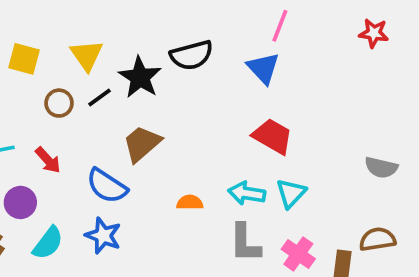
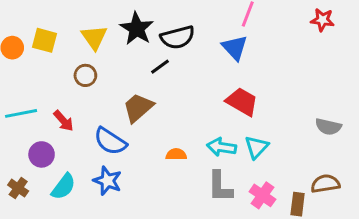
black star: (140, 77) -> (137, 29), moved
black line: (99, 98) -> (160, 67), moved
brown circle: (59, 103) -> (85, 75), moved

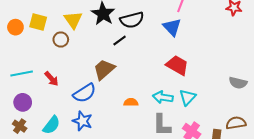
brown circle: (85, 75) -> (61, 40), moved
blue semicircle: (110, 141) -> (84, 93), turned -65
purple circle: (42, 154) -> (23, 102), moved

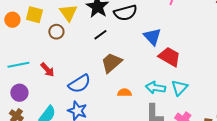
blue triangle: (172, 27) -> (152, 37), moved
black line: (120, 41) -> (100, 35), moved
brown trapezoid: (104, 69) -> (111, 63), moved

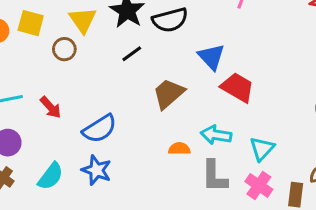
brown trapezoid: (111, 63) -> (169, 94), moved
cyan triangle: (179, 88) -> (262, 149), moved
orange semicircle: (124, 93) -> (179, 149), moved

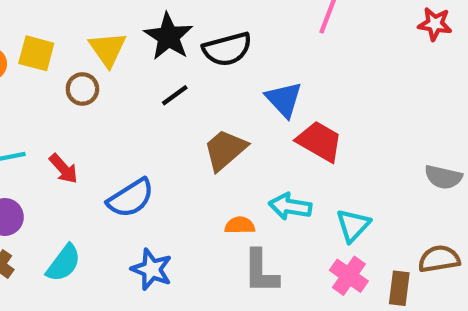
blue star: (97, 170) -> (152, 269), moved
gray L-shape: (214, 176) -> (261, 271), moved

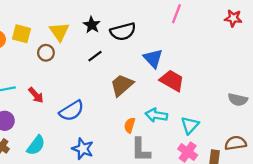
black star: (168, 37) -> (92, 25), size x0.7
orange semicircle: (240, 225) -> (130, 125), turned -72

